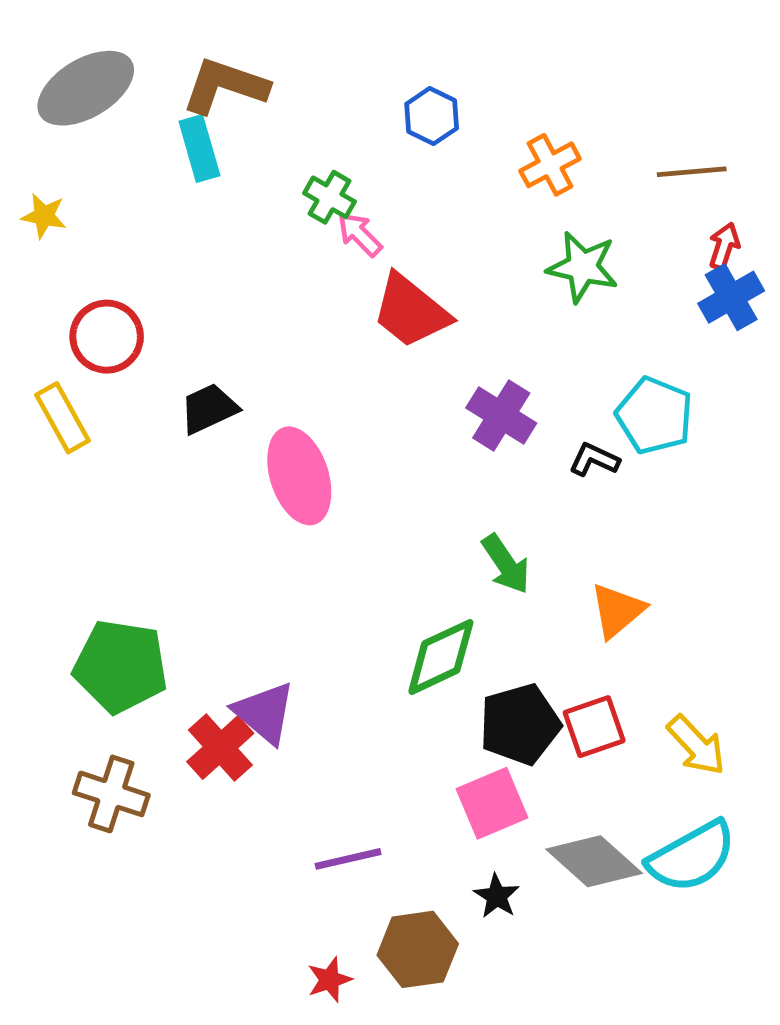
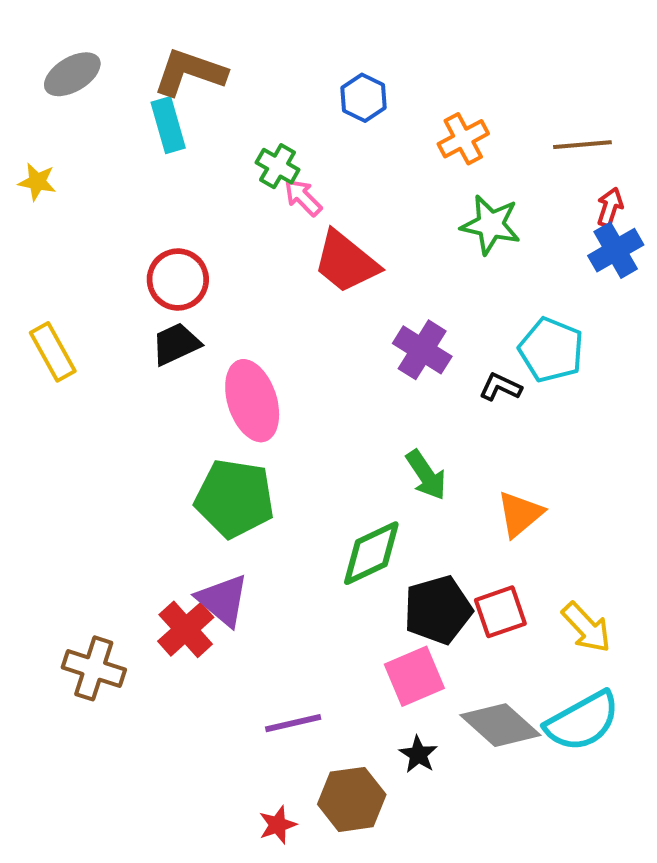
gray ellipse: (86, 88) -> (72, 74), size x0.7
red circle: (107, 337) -> (178, 279), moved
green pentagon: (121, 666) -> (235, 498), moved

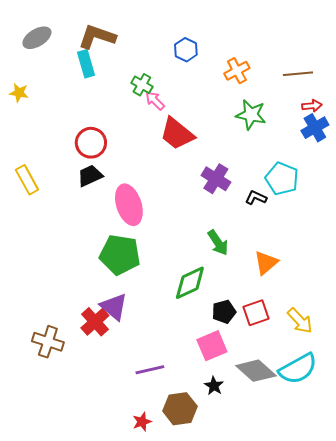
red arrow: (610, 207) -> (312, 106), turned 66
black pentagon: (438, 610) -> (224, 312), size x0.7

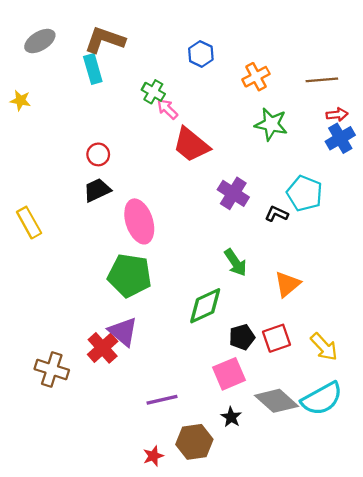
red circle: (91, 143) -> (98, 154), size x0.7
yellow rectangle: (27, 180) -> (29, 223), moved

